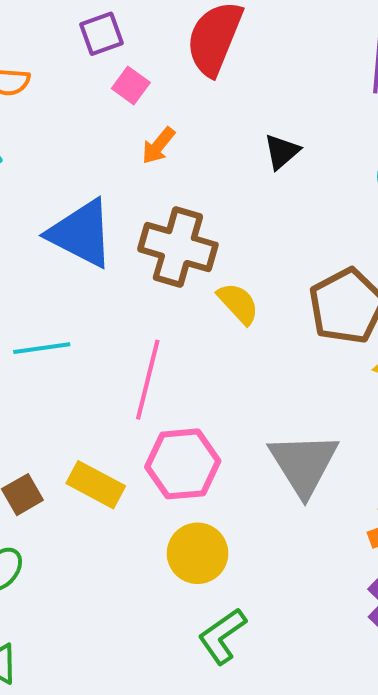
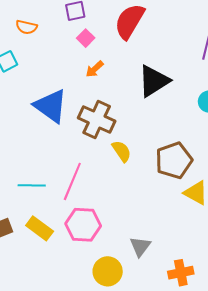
black triangle: (282, 152) -> (154, 81), size x1.8
cyan line: (42, 348) -> (32, 185), moved
gray triangle: (304, 464) -> (140, 246), moved, size x0.6
yellow circle: (198, 553) -> (108, 271), moved

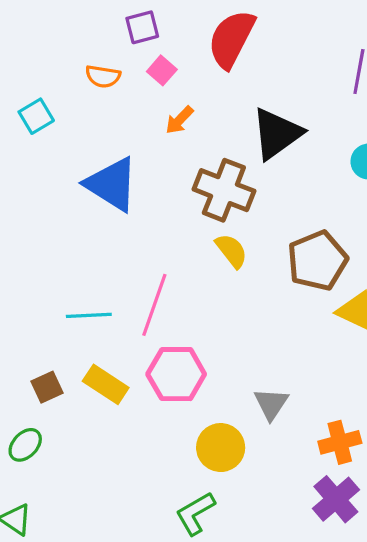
orange semicircle: (26, 27) -> (103, 76), moved
brown cross: (97, 120) -> (224, 190), moved

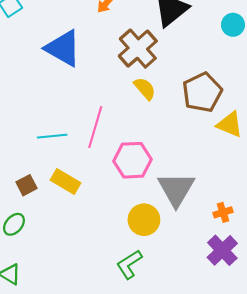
brown cross: (224, 190) -> (138, 49), turned 30
pink hexagon: (176, 374) -> (133, 160), moved
gray triangle: (271, 404) -> (176, 189), size x1.6
orange cross: (340, 442) -> (223, 212), size x0.7

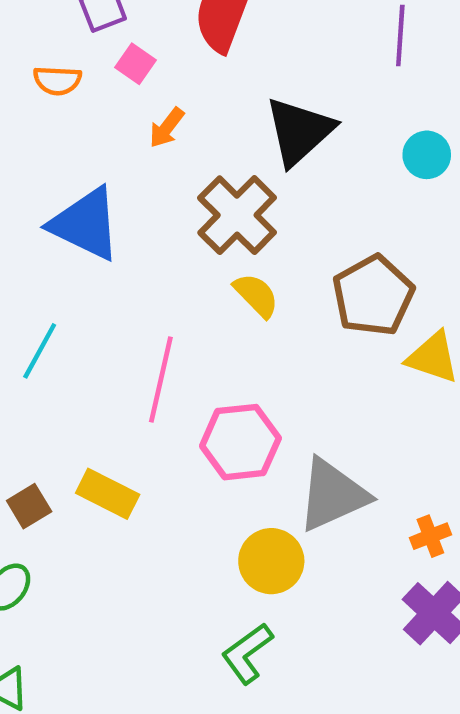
cyan line: (52, 136) -> (40, 351), moved, turned -52
gray triangle: (176, 189) -> (333, 495), turned 39

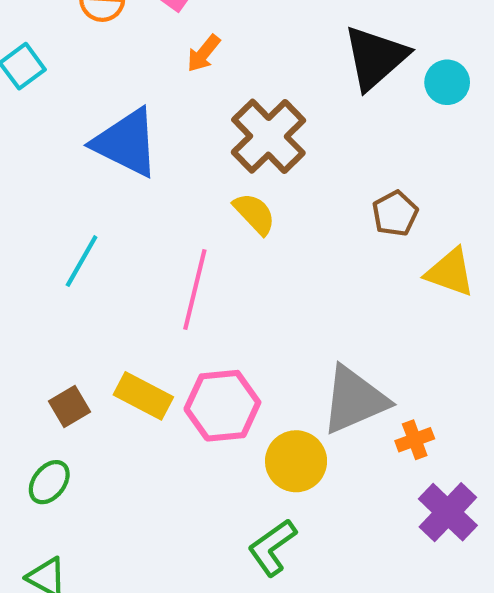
black triangle: (299, 131) -> (375, 58), moved
yellow semicircle: (256, 295) -> (254, 214), moved
brown pentagon: (373, 296) -> (395, 214), size x0.6
pink hexagon: (240, 442) -> (222, 406), moved
orange cross: (430, 536) -> (415, 440), moved

